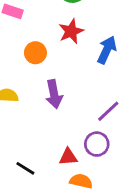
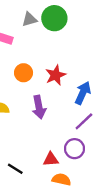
red star: (71, 31) -> (56, 75), moved
blue arrow: (107, 50) -> (83, 93), moved

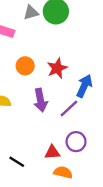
purple line: (84, 121) -> (69, 108), moved

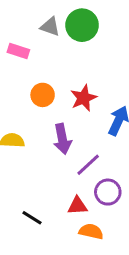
gray triangle: (31, 13) -> (50, 27), turned 35
purple line: (69, 108) -> (88, 165), moved

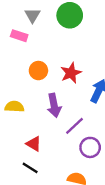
gray triangle: (50, 27) -> (32, 15), moved, turned 42
red triangle: (77, 206) -> (34, 144), moved, turned 35

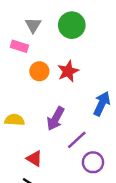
orange circle: (38, 71) -> (39, 71), moved
red star: (71, 73) -> (68, 71), moved
purple arrow: (54, 105) -> (56, 119), turned 40

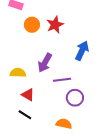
yellow semicircle: (14, 120) -> (18, 73), moved
purple line: (77, 140) -> (62, 80), turned 36

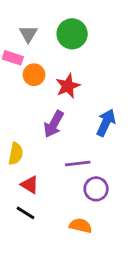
orange circle: (32, 25) -> (34, 75), moved
purple arrow: (45, 63) -> (54, 124), moved
yellow semicircle: (18, 73) -> (16, 154), turned 98

